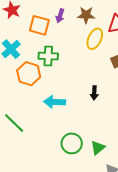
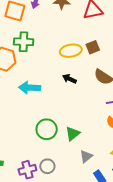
yellow ellipse: (95, 39) -> (71, 51), moved, turned 55
black arrow: (94, 93) -> (69, 79), turned 112

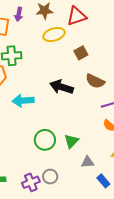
yellow ellipse: (71, 51) -> (54, 35), moved
black arrow: (69, 79) -> (62, 87), size x1.6
gray triangle: (86, 156) -> (88, 162), turned 40

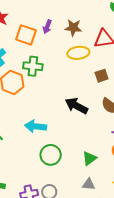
cyan arrow: (23, 101) -> (36, 126), moved
green triangle: (71, 141) -> (89, 158), moved

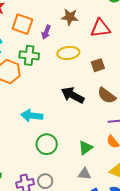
purple arrow: (47, 27) -> (46, 32), moved
yellow ellipse: (78, 53) -> (68, 53), moved

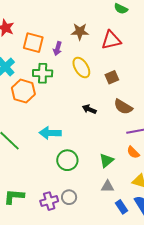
yellow ellipse: (68, 53) -> (81, 68), turned 70
black arrow: (73, 95) -> (89, 109), size x0.6

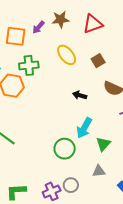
purple arrow: (58, 49) -> (38, 27), moved, turned 32
cyan arrow: (50, 133) -> (84, 128), moved, turned -55
gray triangle: (108, 186) -> (99, 171), moved

